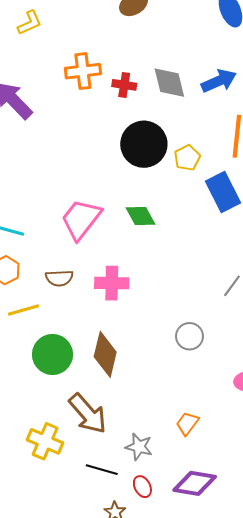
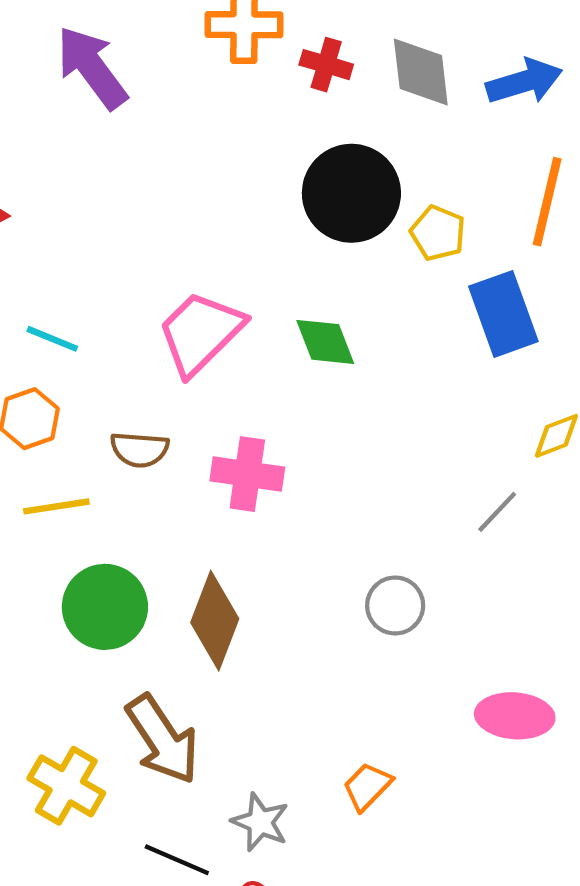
yellow pentagon: (187, 158) -> (438, 233), turned -30

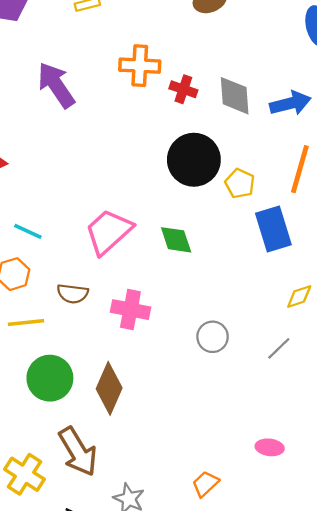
gray line: (497, 512) -> (279, 348), moved
gray circle: (395, 605) -> (213, 337), moved
pink ellipse: (515, 716) -> (270, 447), size x0.7
orange trapezoid: (367, 786) -> (205, 484), moved

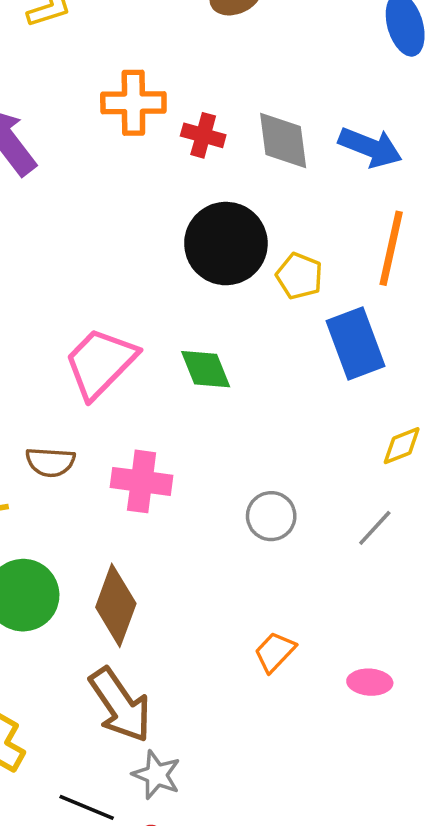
blue arrow: (290, 103) -> (370, 147), turned 39
brown arrow: (78, 452) -> (120, 705), moved
orange trapezoid: (205, 484) -> (275, 652), moved

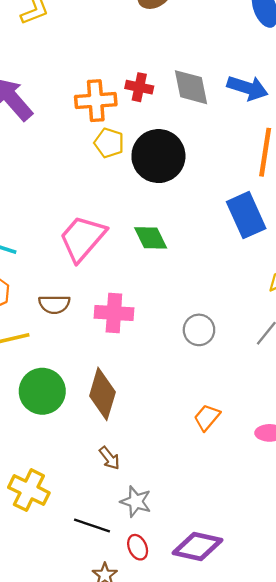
orange cross: (133, 103) -> (96, 101), moved
yellow pentagon: (299, 276) -> (109, 143), moved
brown arrow: (120, 705) -> (109, 458), size x0.5

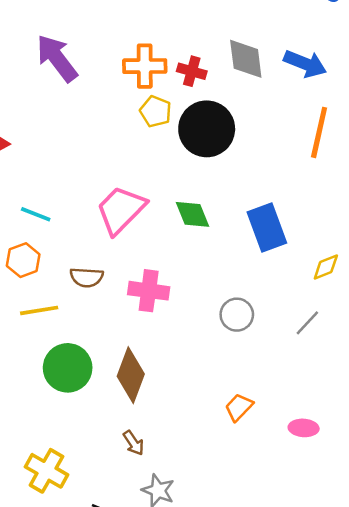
red cross: (139, 87) -> (192, 71), moved
blue rectangle: (246, 215) -> (267, 228), moved

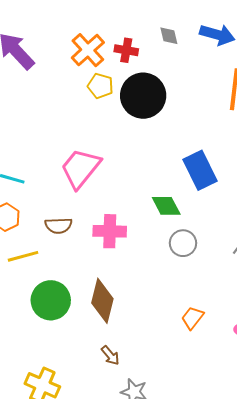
gray diamond: (246, 59) -> (169, 36), size x0.6
orange cross: (145, 66) -> (88, 50), turned -36
green diamond: (193, 214) -> (166, 206), moved

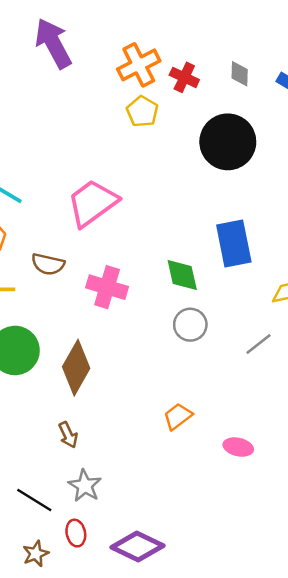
black circle: (143, 96) -> (228, 142), moved

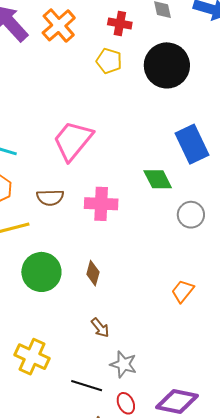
orange cross: (139, 65) -> (59, 25), moved
yellow pentagon: (142, 111) -> (109, 61), moved
gray circle: (190, 325) -> (191, 215), moved
brown diamond: (76, 368) -> (93, 273), size x0.6

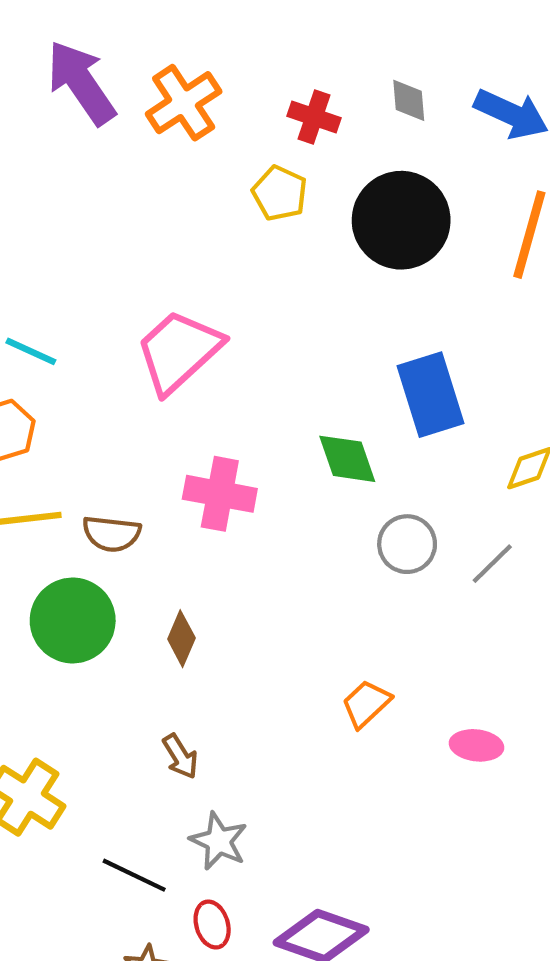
brown semicircle: (50, 198) -> (112, 534), moved

